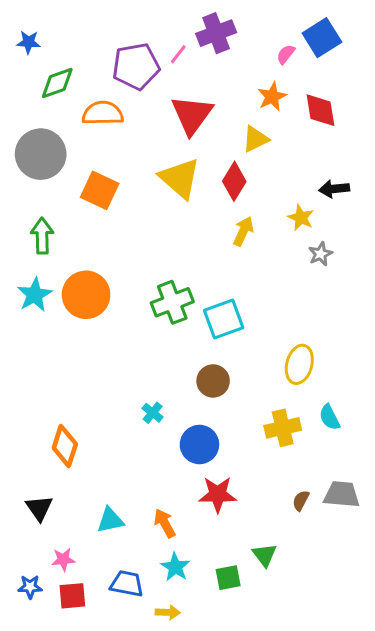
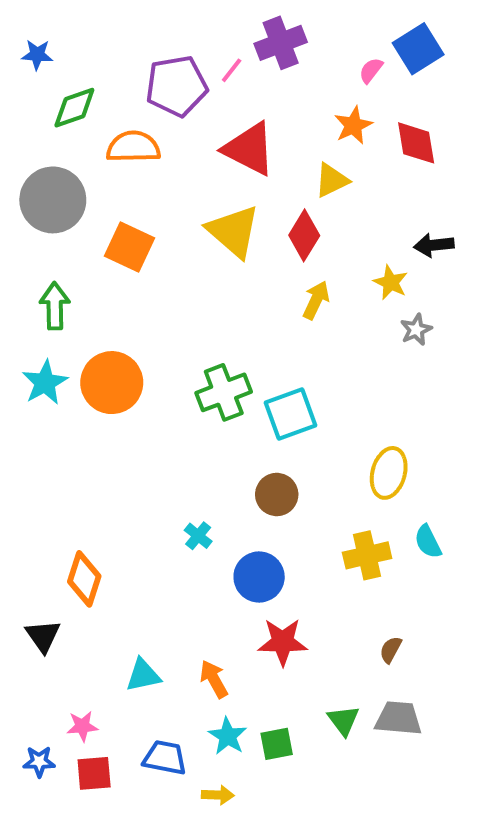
red triangle: (192, 115) -> (249, 149), turned -39
gray trapezoid: (342, 494) -> (398, 718), moved
black triangle: (39, 508) -> (43, 636), moved
green square: (228, 578) -> (277, 744), moved

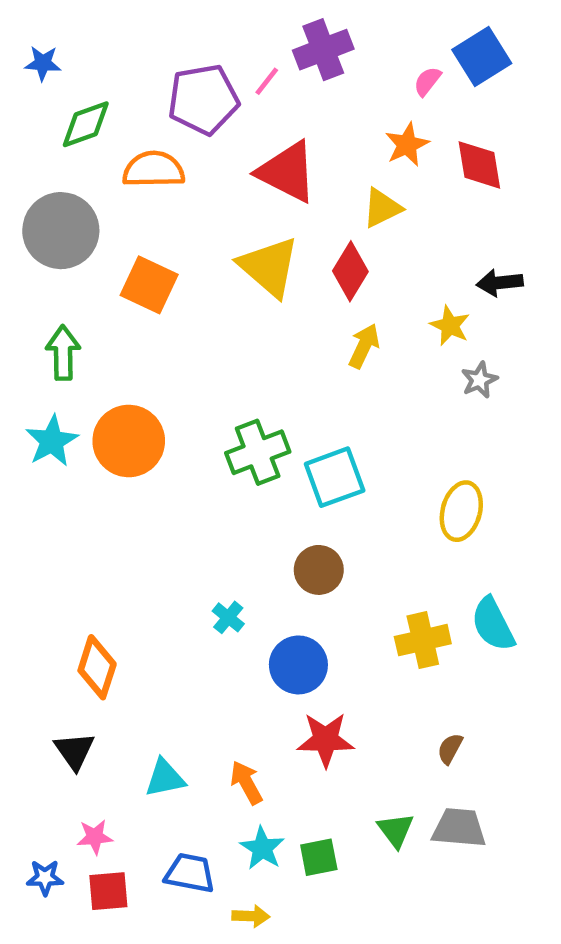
yellow ellipse: (389, 473) -> (461, 511), moved
cyan semicircle: (428, 542) -> (493, 624), size x1.4
black triangle: (43, 636) -> (74, 751), moved

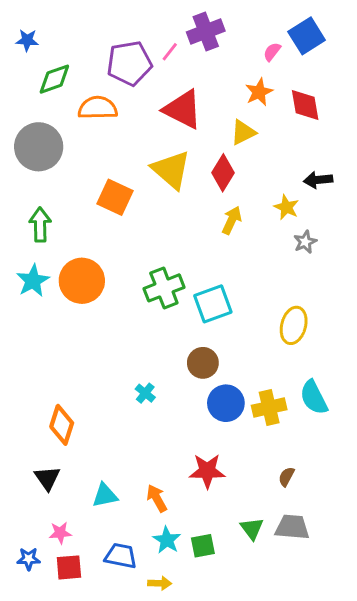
orange square: (149, 285) -> (115, 197), moved
blue circle: (298, 665) -> (226, 403), moved

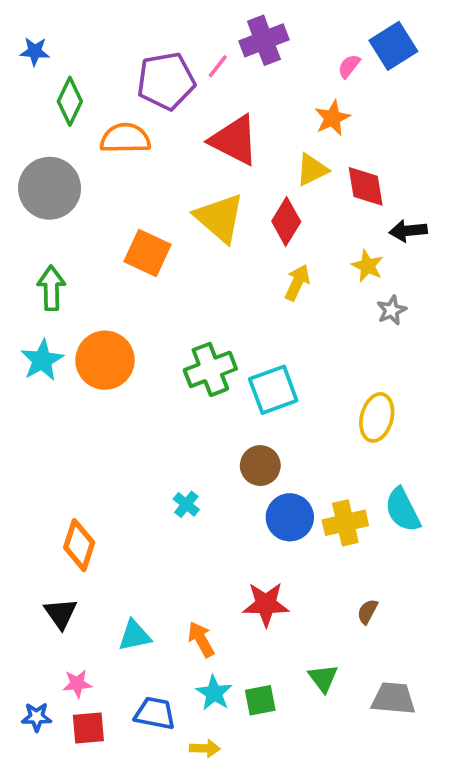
green diamond: (54, 79) -> (70, 101), turned -45
red diamond: (305, 105) -> (366, 186), moved
gray trapezoid: (292, 527) -> (393, 698), moved

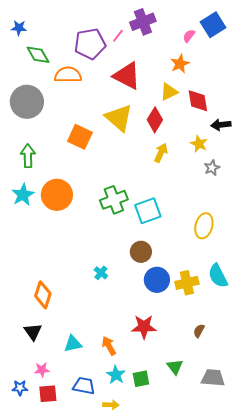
green diamond: (70, 101) -> (38, 55), turned -55

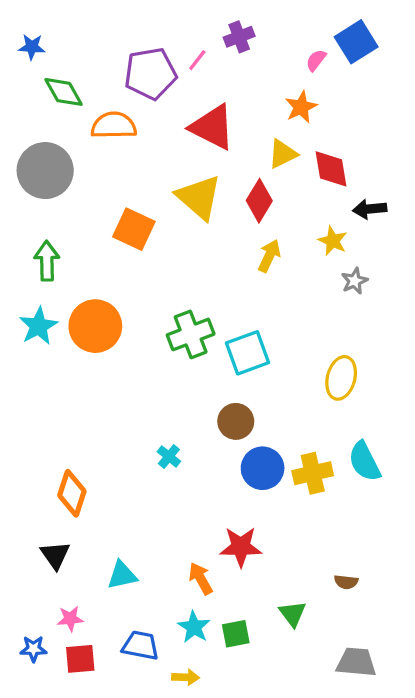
purple cross: (143, 22) -> (239, 37), size x0.7
brown semicircle: (199, 331) -> (346, 582), moved, turned -112
orange arrow: (109, 346) -> (201, 579), moved
gray trapezoid: (213, 378) -> (356, 662), moved

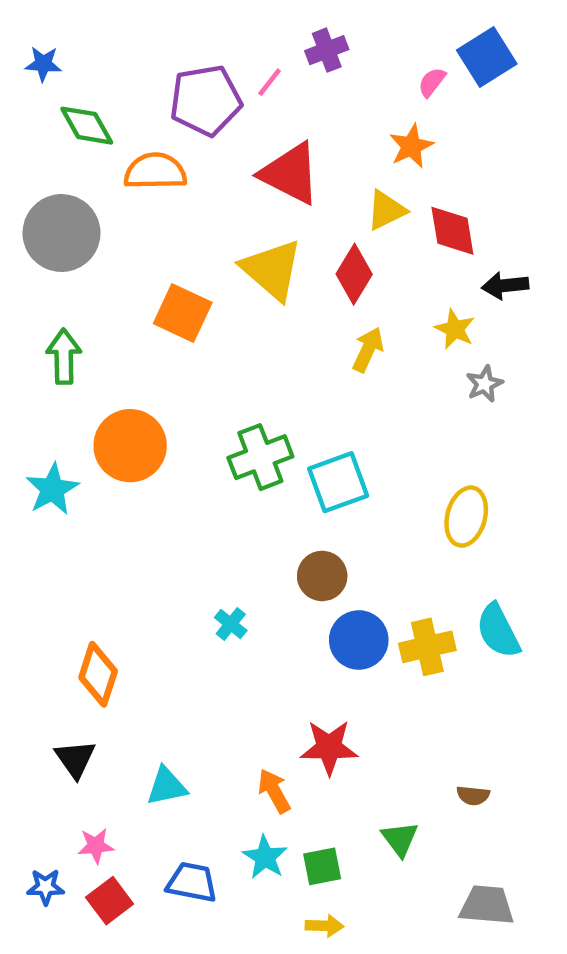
cyan star: (38, 326) -> (52, 489), moved
red square: (80, 659) -> (110, 901), turned -32
yellow arrow: (186, 677) -> (324, 926), moved

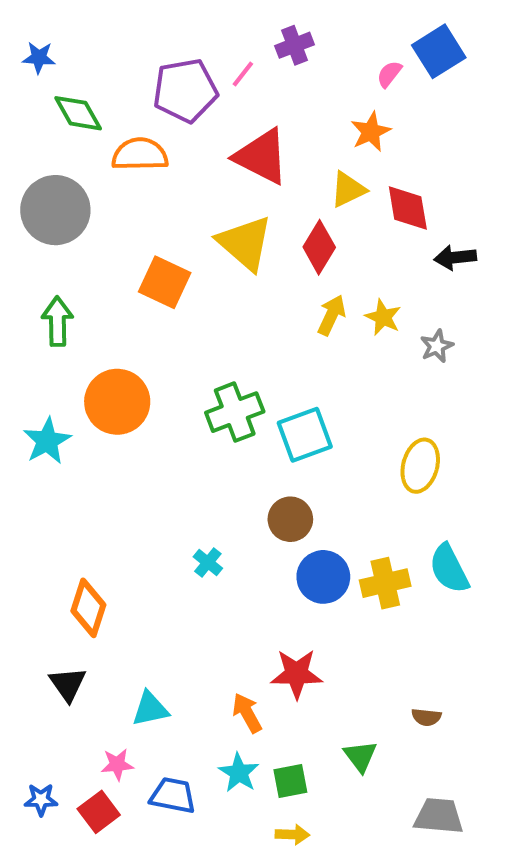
yellow star: (455, 329) -> (383, 317), moved
pink star: (96, 846) -> (117, 764), moved

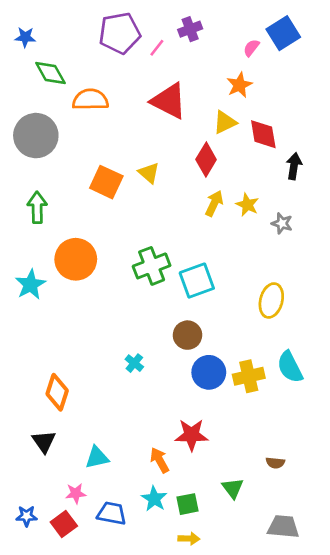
purple pentagon: (185, 91) -> (120, 33), moved
yellow triangle: (245, 243) -> (149, 173), moved, size x0.6
black arrow: (455, 257) -> (294, 166), turned 105
gray star: (437, 346) -> (282, 223), turned -30

